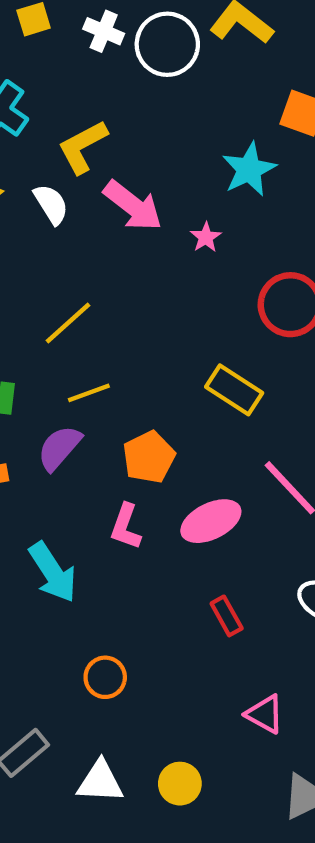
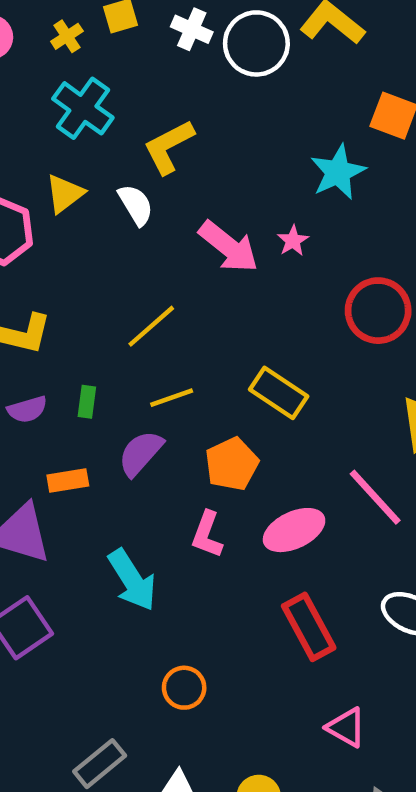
pink arrow: (133, 206) -> (229, 247), moved
yellow rectangle: (234, 390) -> (279, 393), moved
red rectangle: (227, 616) -> (309, 627), size x1.6

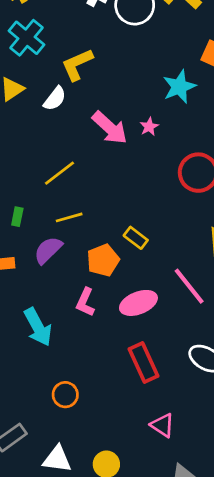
white semicircle: (136, 205) -> (55, 99), turned 65
yellow rectangle: (279, 393) -> (136, 238), moved, size x0.7

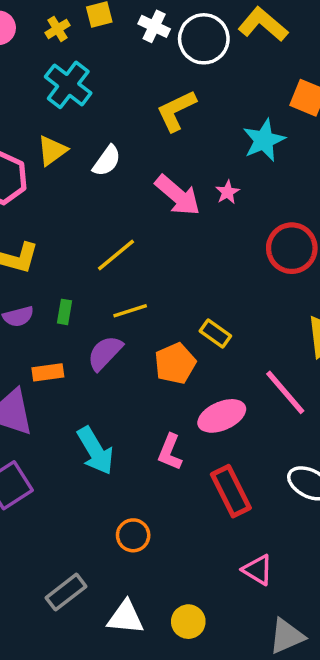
yellow L-shape: (77, 65) -> (176, 111), moved
pink L-shape: (85, 302) -> (170, 452), moved

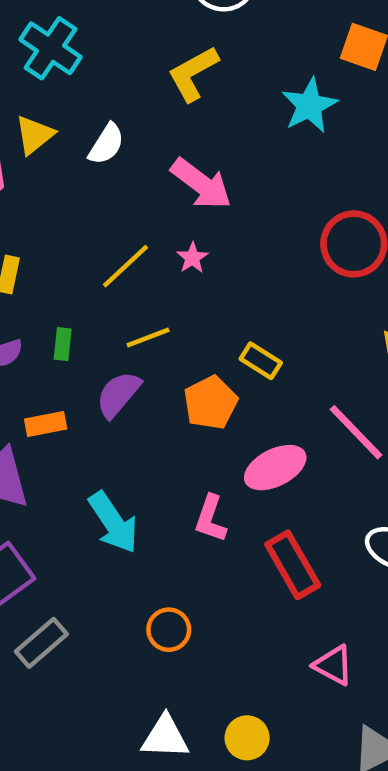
pink star: (227, 192) -> (192, 258), moved
gray rectangle: (66, 592) -> (41, 643), moved

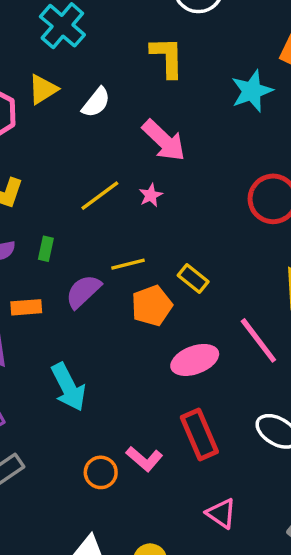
yellow L-shape: (193, 74) -> (167, 57), turned 111
yellow line: (148, 338) -> (128, 264), moved
pink L-shape: (210, 519) -> (144, 459), moved, turned -75

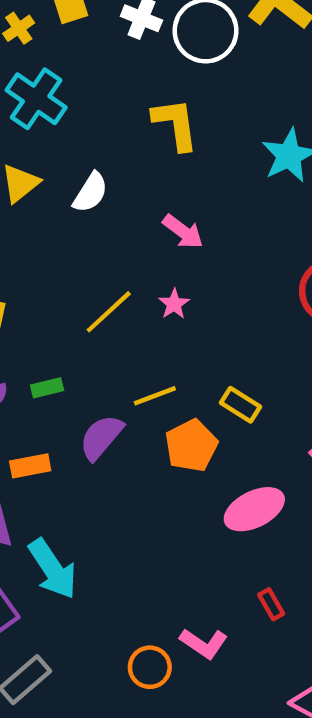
pink arrow: (164, 140) -> (183, 232), size x0.7
green rectangle: (46, 249) -> (47, 388), turned 70
cyan arrow: (68, 387) -> (53, 569), moved
red rectangle: (199, 434) -> (271, 604), size x0.5

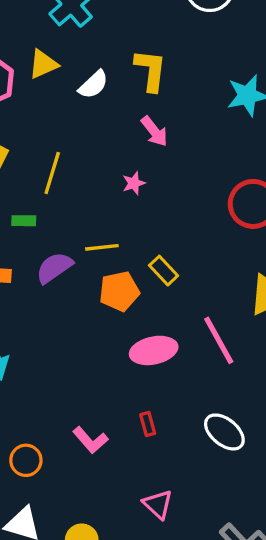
yellow L-shape: (175, 124) -> (151, 70), moved
yellow line: (109, 312) -> (52, 173), moved, turned -45
orange circle: (150, 667) -> (26, 460), moved

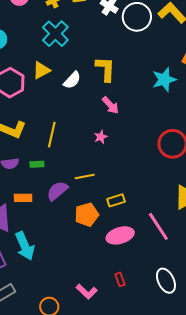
yellow rectangle: (164, 271) -> (116, 200), moved, turned -60
orange pentagon: (119, 291) -> (87, 215), moved
white ellipse: (224, 432) -> (166, 281), turned 30

